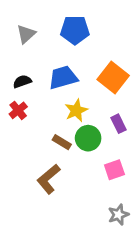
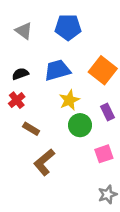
gray triangle: (26, 34) -> (24, 31), turned -42
brown rectangle: (62, 142) -> (31, 129), moved

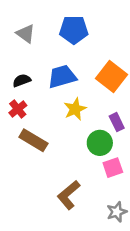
green circle: (80, 125) -> (100, 143), moved
brown rectangle: (31, 129) -> (33, 140), size x1.5
brown L-shape: (44, 162) -> (69, 195), moved

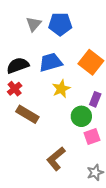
gray triangle: (26, 34) -> (34, 24), moved, turned 35
black semicircle: (22, 80) -> (18, 65), size x1.5
purple rectangle: (117, 122) -> (95, 99), turned 48

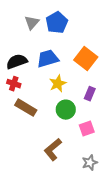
blue pentagon: (60, 24) -> (57, 23), turned -30
red cross: (15, 89) -> (14, 84), turned -32
green circle: (81, 116) -> (66, 110), moved

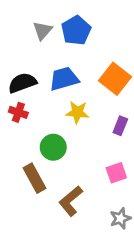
yellow star: (58, 84) -> (77, 112), turned 30
brown rectangle: (26, 108) -> (34, 178), moved, turned 30
green circle: (66, 110) -> (53, 147), moved

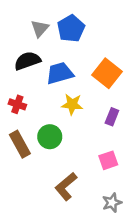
black semicircle: (22, 83) -> (27, 61), moved
brown rectangle: (34, 178) -> (20, 144), moved

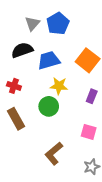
green circle: (50, 137) -> (49, 106), moved
pink square: (108, 160) -> (89, 132), turned 35

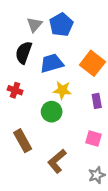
black semicircle: (22, 50) -> (24, 53), turned -50
purple rectangle: (92, 96) -> (97, 101), turned -32
brown rectangle: (16, 119) -> (23, 141), moved

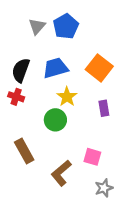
black semicircle: (24, 53) -> (21, 70), moved
yellow star: (62, 90) -> (67, 97), turned 30
pink square: (93, 139) -> (92, 157), moved

